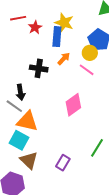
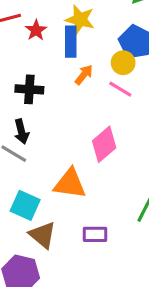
black cross: (39, 68) -> (29, 89), moved
orange triangle: (27, 121) -> (70, 184), moved
purple rectangle: (63, 163) -> (95, 234), turned 63

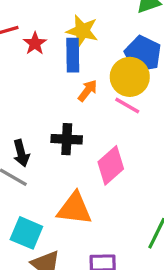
yellow circle: (123, 63) -> (130, 77), size x1.5
black cross: (29, 89) -> (67, 139), moved

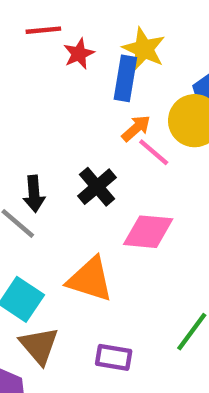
pink line: (127, 105) -> (154, 152), moved
black cross: (67, 139) -> (97, 187), turned 36
pink diamond: (111, 165) -> (148, 232), turned 36

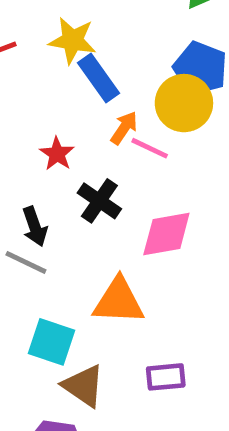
yellow star: (144, 49) -> (73, 40), moved
red star: (79, 54) -> (57, 154), moved
blue rectangle: (125, 78) -> (99, 78), turned -30

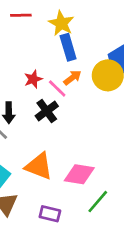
pink line: (150, 148) -> (57, 89), moved
pink diamond: (166, 234) -> (79, 174), moved

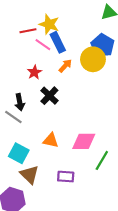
red line: (21, 15) -> (28, 31), moved
pink line: (57, 89) -> (43, 45), moved
orange triangle: (39, 166) -> (51, 140), size x0.7

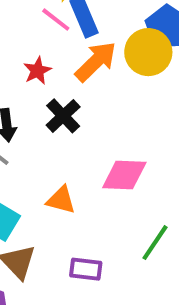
orange arrow: (65, 66) -> (96, 62), size x1.6
pink diamond: (84, 141) -> (124, 175), moved

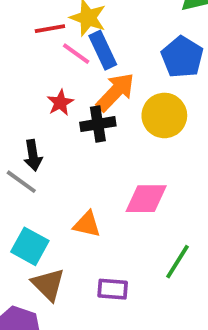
yellow circle: (148, 52) -> (164, 115), moved
black cross: (63, 116) -> (98, 124), moved, turned 36

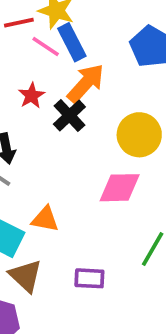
yellow circle: (164, 115) -> (139, 135), moved
black cross: (98, 124) -> (69, 115), turned -32
orange triangle: (87, 224) -> (45, 219), moved

